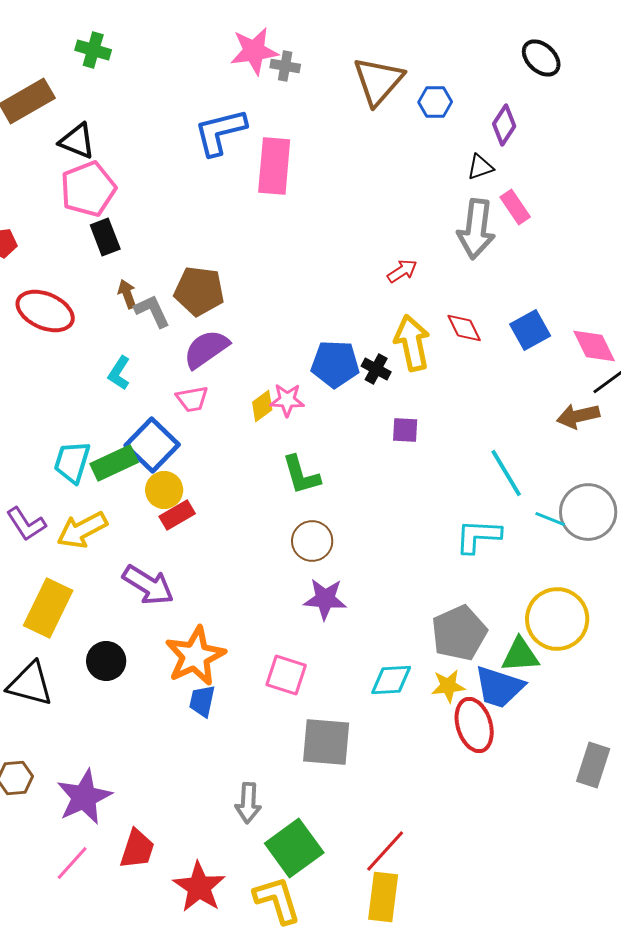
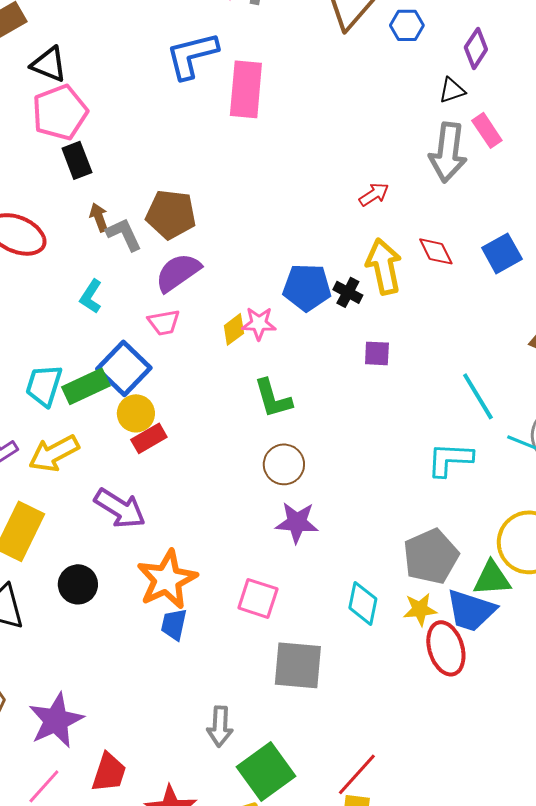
cyan diamond: (391, 680) -> (363, 603), turned -75

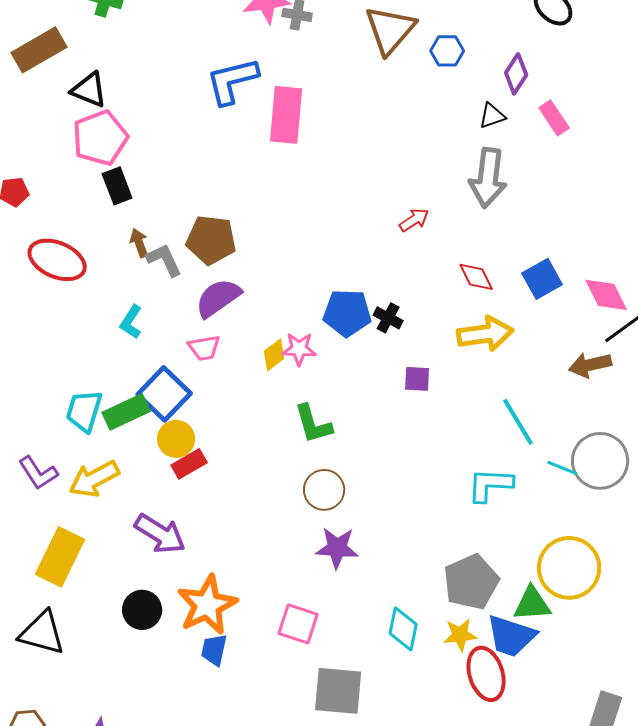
pink rectangle: (487, 130) -> (554, 118), moved
yellow arrow: (384, 266) -> (485, 334), moved, turned 94
black circle: (78, 584) -> (142, 610), moved

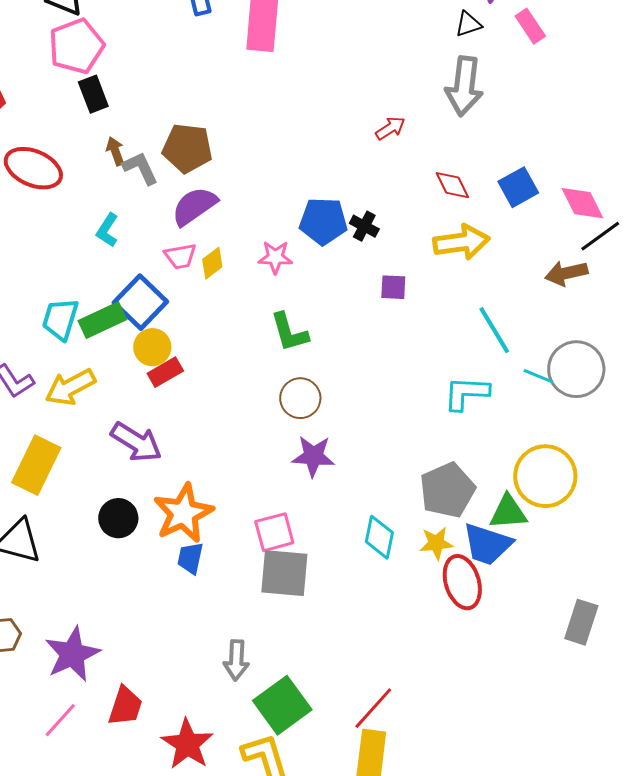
yellow diamond: (274, 355) -> (212, 263), moved
pink square: (298, 624) -> (274, 532), turned -33
gray square: (338, 691) -> (284, 573), moved

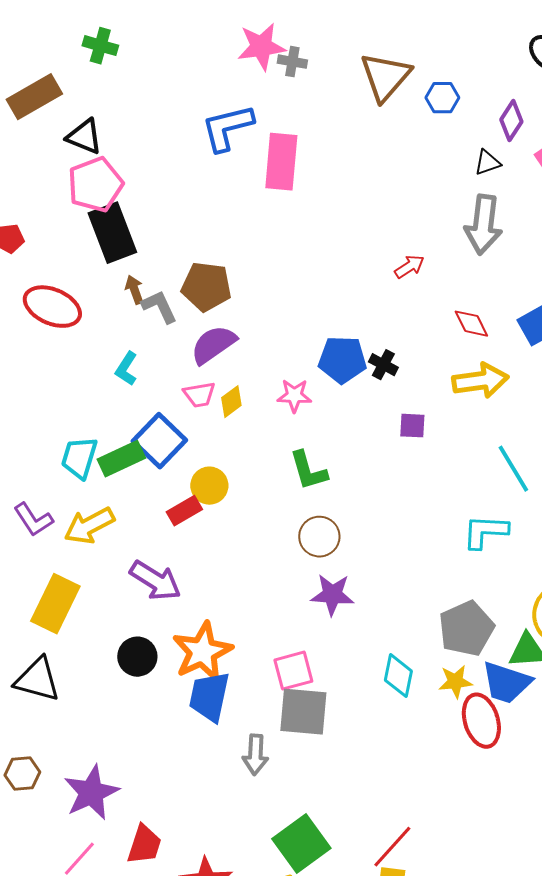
black rectangle: (93, 94) -> (112, 233), size x1.6
yellow circle: (152, 347) -> (209, 486), moved
blue trapezoid: (190, 558) -> (209, 697), size x1.6
gray arrow: (236, 660) -> (255, 755), moved

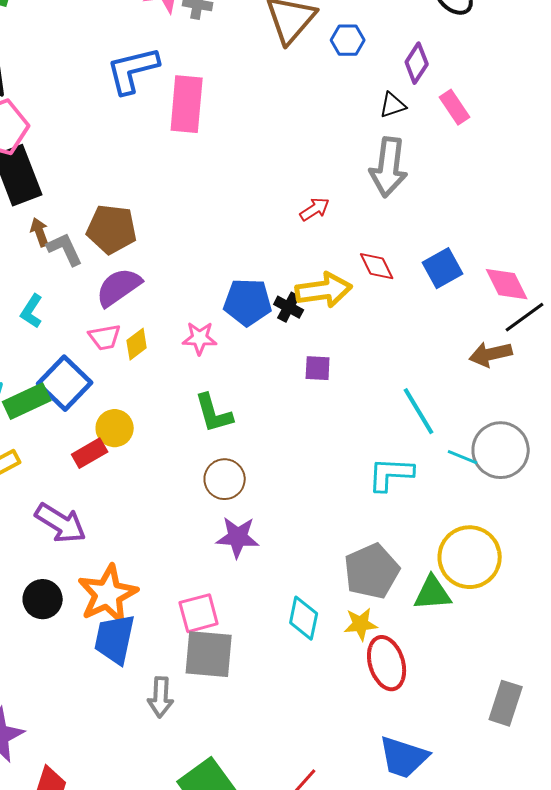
yellow arrow: (480, 381) -> (324, 290), moved
blue trapezoid: (506, 683) -> (404, 757), moved

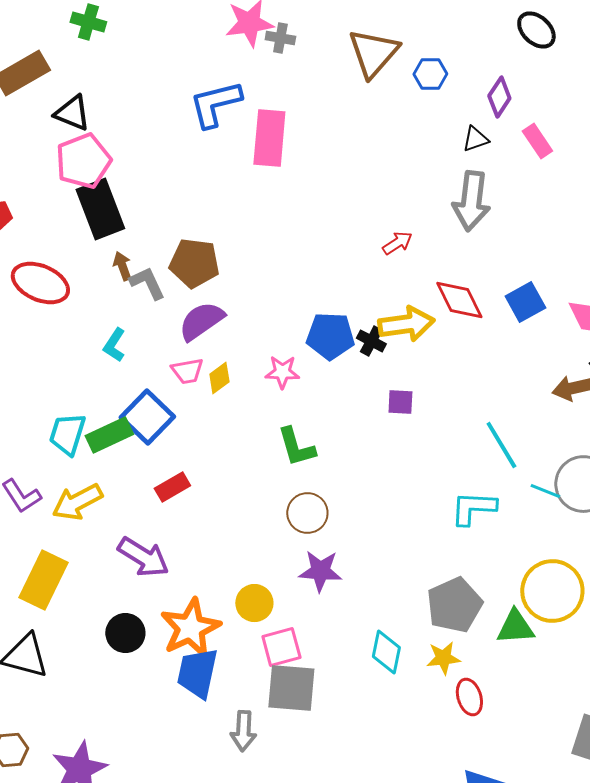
red diamond: (377, 266) -> (459, 300), size x1.4
yellow circle: (115, 428) -> (254, 603), moved
red ellipse: (387, 663) -> (469, 697), size x0.7

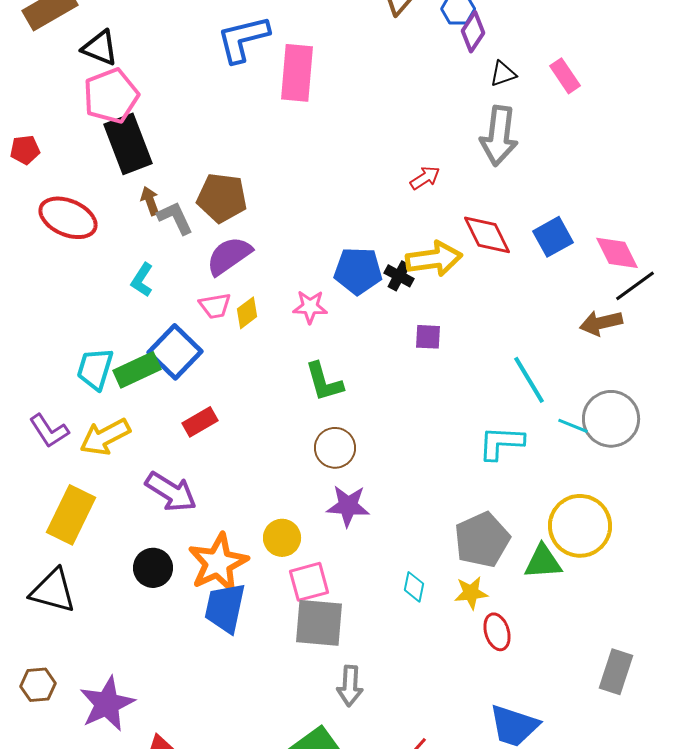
purple diamond: (499, 97) -> (473, 32), moved
cyan diamond: (386, 652) -> (414, 587), size x0.7
gray arrow: (243, 731) -> (350, 686), moved

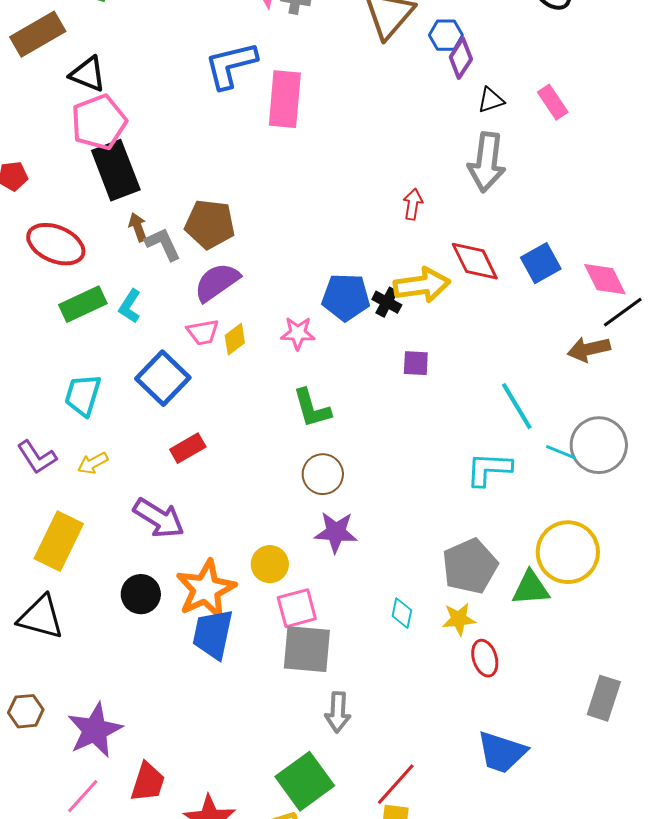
red arrow: (425, 178) -> (413, 204), turned -48
green rectangle: (137, 370) -> (83, 304), moved
yellow arrow: (105, 437) -> (93, 463), size x0.6

